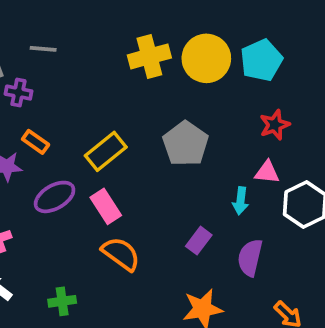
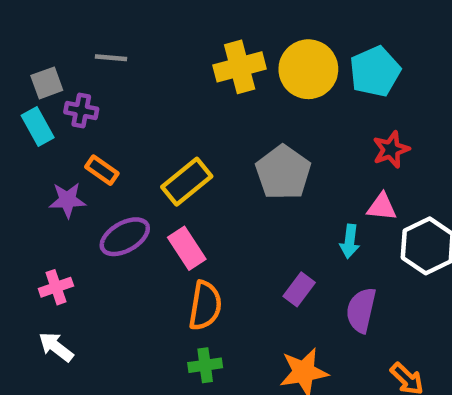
orange semicircle: (121, 254) -> (205, 306), turned 63
green cross: (62, 301) -> (205, 365), moved

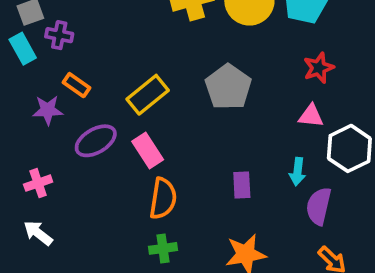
cyan arrow: (350, 241) -> (298, 172), moved
purple rectangle: (299, 289) -> (242, 185), turned -40
purple semicircle: (361, 310) -> (319, 206), moved

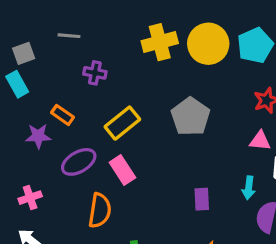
purple cross: (59, 35) -> (95, 73), moved
orange semicircle: (163, 198) -> (100, 211), moved

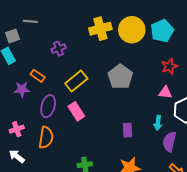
gray line: (69, 36) -> (30, 21), moved
purple cross: (95, 73) -> (59, 49), turned -32
purple ellipse: (79, 162) -> (48, 106), turned -45
orange semicircle: (100, 211) -> (46, 137), moved

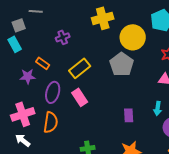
yellow circle: (132, 30) -> (133, 37), moved
pink cross: (17, 129) -> (23, 114), size x1.6

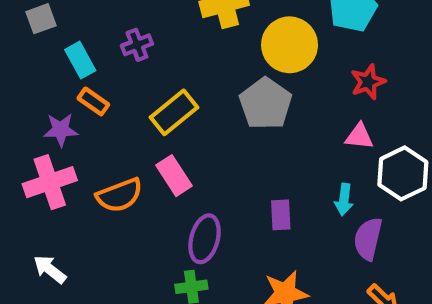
cyan rectangle: (15, 44) -> (80, 60), moved
purple ellipse: (53, 92) -> (205, 239), moved
pink cross: (23, 114) -> (50, 182), moved
orange semicircle: (51, 122) -> (120, 195), moved, turned 60

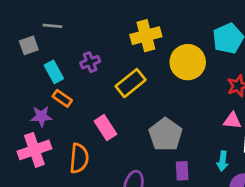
gray pentagon: (266, 104) -> (165, 135), moved
yellow rectangle: (174, 112) -> (131, 83), moved
pink rectangle: (174, 176) -> (105, 128), moved
orange semicircle: (120, 195) -> (79, 158), turned -64

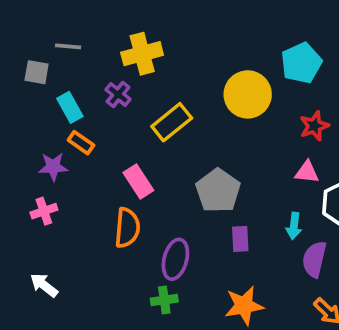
yellow cross: (146, 36) -> (142, 54), moved
gray square: (29, 45) -> (37, 72), turned 30
purple cross: (90, 62) -> (118, 94), turned -30
pink cross: (34, 150) -> (44, 211), size x0.6
orange semicircle: (79, 158) -> (127, 228), moved

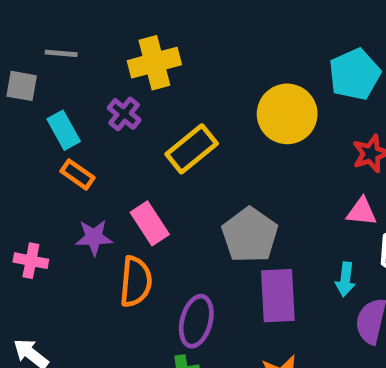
purple star: (53, 167) -> (94, 237), moved
pink cross: (44, 211) -> (31, 261), turned 30
purple rectangle: (240, 239) -> (278, 296), size x1.6

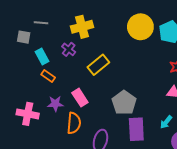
yellow circle: (287, 114) -> (140, 27), moved
pink cross: (31, 261) -> (28, 114), size x1.5
cyan arrow: (345, 279) -> (166, 122), turned 32

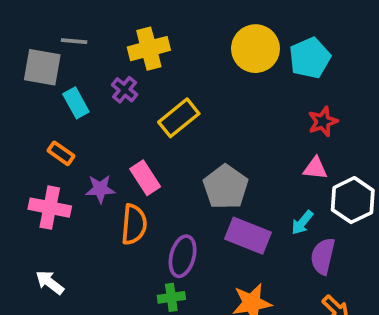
gray square: (24, 37) -> (42, 67), size x1.5
orange rectangle: (48, 76) -> (61, 153), moved
purple rectangle: (136, 129) -> (248, 236), turned -65

